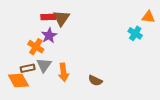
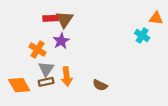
purple star: (49, 35) -> (61, 41), moved
brown rectangle: (28, 68) -> (46, 82), moved

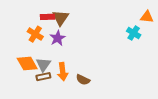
orange cross: (37, 50) -> (35, 34), moved
orange diamond: (19, 85) -> (27, 63), moved
brown semicircle: (100, 85) -> (83, 80), moved

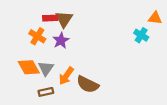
orange arrow: (63, 72) -> (66, 76), turned 42
brown rectangle: (43, 77) -> (46, 92), moved
brown semicircle: (83, 80) -> (88, 84), size x1.5

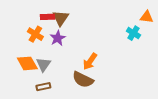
orange arrow: (66, 76) -> (90, 61), moved

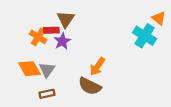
red rectangle: (48, 17) -> (51, 30), moved
orange triangle: (147, 17) -> (159, 18), turned 32
cyan cross: (133, 33) -> (145, 36), size x1.5

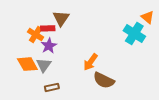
purple star: (62, 41) -> (49, 46), moved
brown semicircle: (90, 86) -> (104, 80), moved
brown rectangle: (47, 94) -> (52, 87), moved

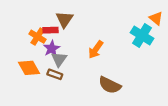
orange arrow: (91, 62) -> (96, 50), moved
gray triangle: (44, 65) -> (59, 59), moved
brown rectangle: (52, 87) -> (55, 74), moved, turned 32

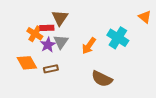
cyan cross: (142, 36) -> (118, 38), moved
gray triangle: (59, 59) -> (61, 42), moved
brown rectangle: (55, 74) -> (51, 69), turned -32

